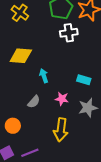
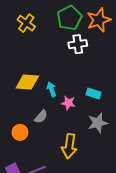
yellow diamond: (21, 56) -> (27, 82), moved
pink star: (62, 99) -> (68, 103), moved
orange circle: (13, 126) -> (20, 132), moved

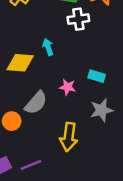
cyan arrow: (51, 89) -> (48, 47), moved
gray semicircle: (41, 117) -> (36, 103), size x1.5

